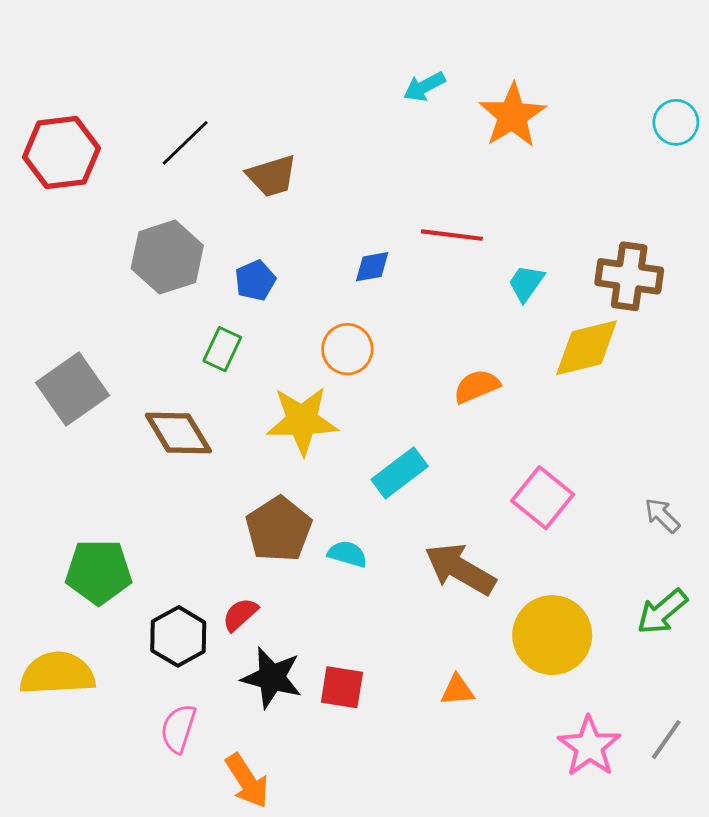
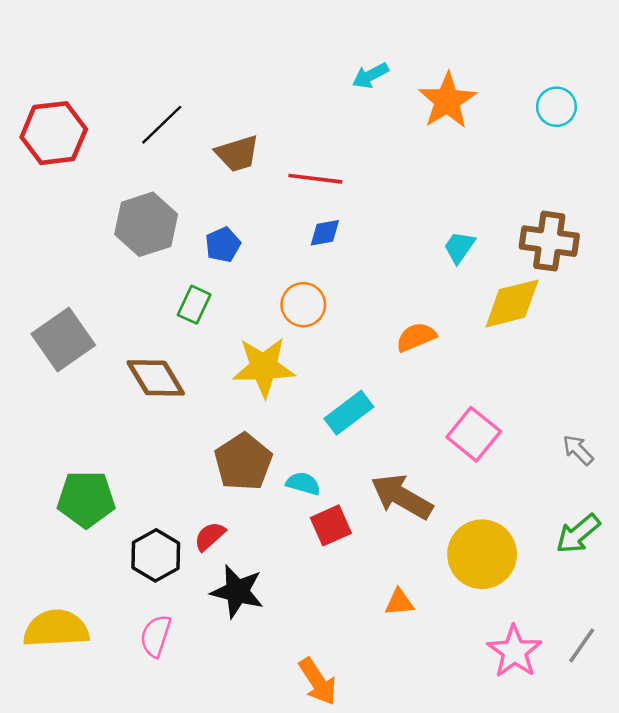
cyan circle: (676, 122) -> (556, 107), moved
red line: (452, 235) -> (315, 179), moved
yellow semicircle: (57, 674) -> (56, 629), moved
red square: (342, 687) -> (331, 525), moved, turned -33
orange arrow: (247, 781) -> (318, 681), moved

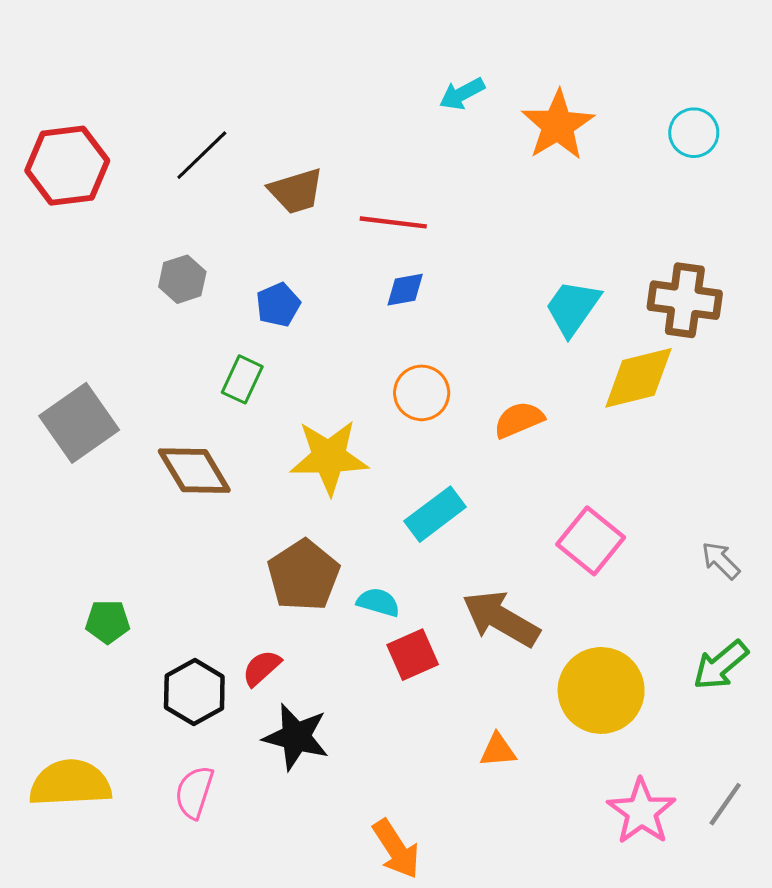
gray hexagon: (146, 224) -> (182, 279), size x0.6
cyan trapezoid: (459, 247) -> (573, 308), size x1.4
orange circle: (303, 305) -> (422, 393), moved
green pentagon: (86, 499) -> (108, 622), size x0.6

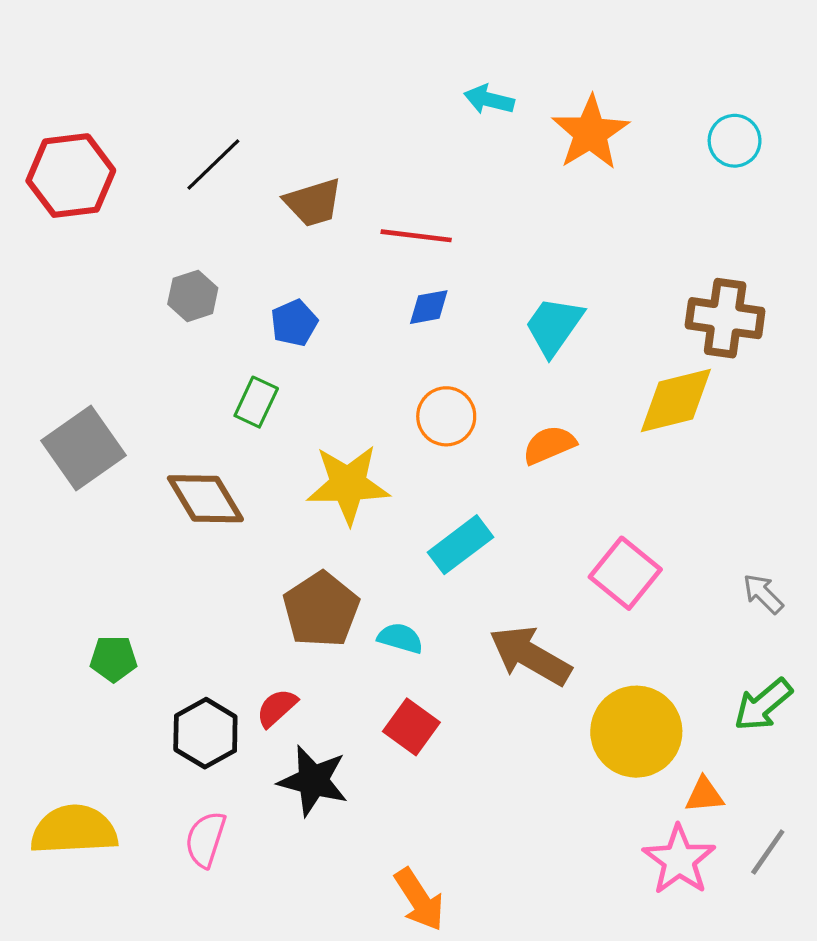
cyan arrow: (462, 94) -> (489, 100), turned 42
cyan trapezoid: (573, 308) -> (554, 326), moved
red square: (413, 655) -> (411, 727), moved, turned -30
orange triangle: (498, 750) -> (704, 795), moved

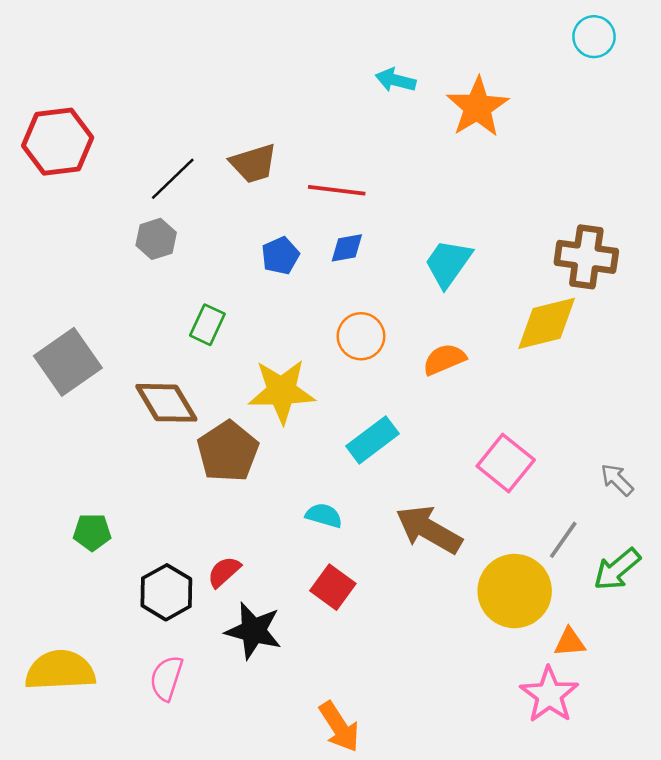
cyan circle: (735, 141) -> (594, 37), moved
black line: (213, 164) -> (173, 179), moved
blue pentagon: (294, 323) -> (280, 256), moved
brown pentagon: (321, 610) -> (228, 451), moved
gray line: (768, 852) -> (563, 540), moved

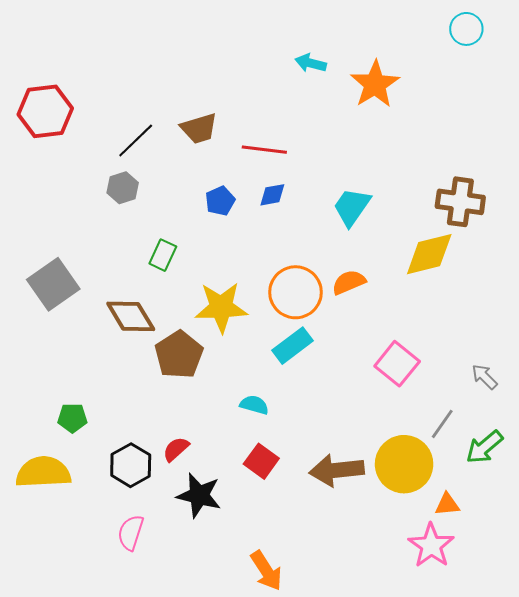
orange circle: (361, 336) -> (296, 292), moved, size x1.4
brown arrow: (429, 530) -> (337, 470), moved, turned -36
yellow semicircle: (60, 670) -> (43, 472), moved

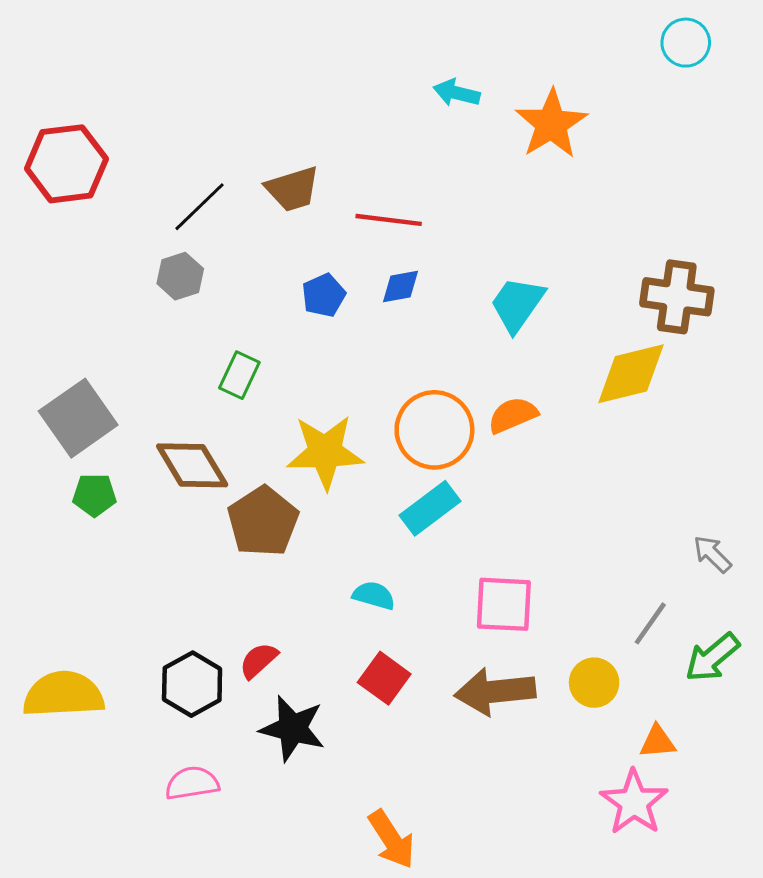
pink square: (397, 364) -> (504, 604), moved, turned -36
green pentagon: (72, 418) -> (94, 495), moved
yellow circle: (404, 464) -> (594, 683), size x0.6
pink semicircle: (131, 533) -> (192, 783), turned 63

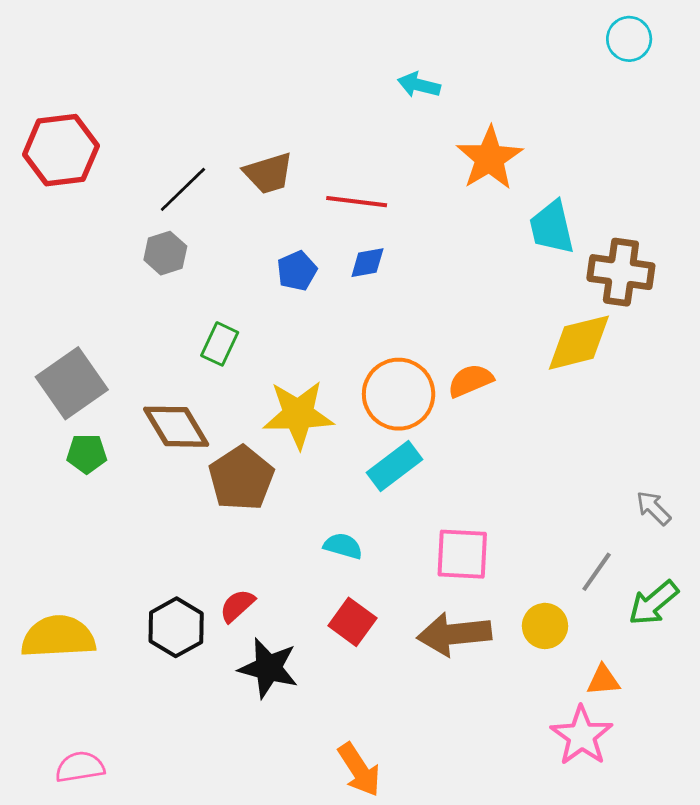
orange star: (551, 124) -> (489, 158), moved
cyan trapezoid: (517, 304) -> (552, 227), moved, turned -48
pink semicircle: (192, 783) -> (80, 767), moved

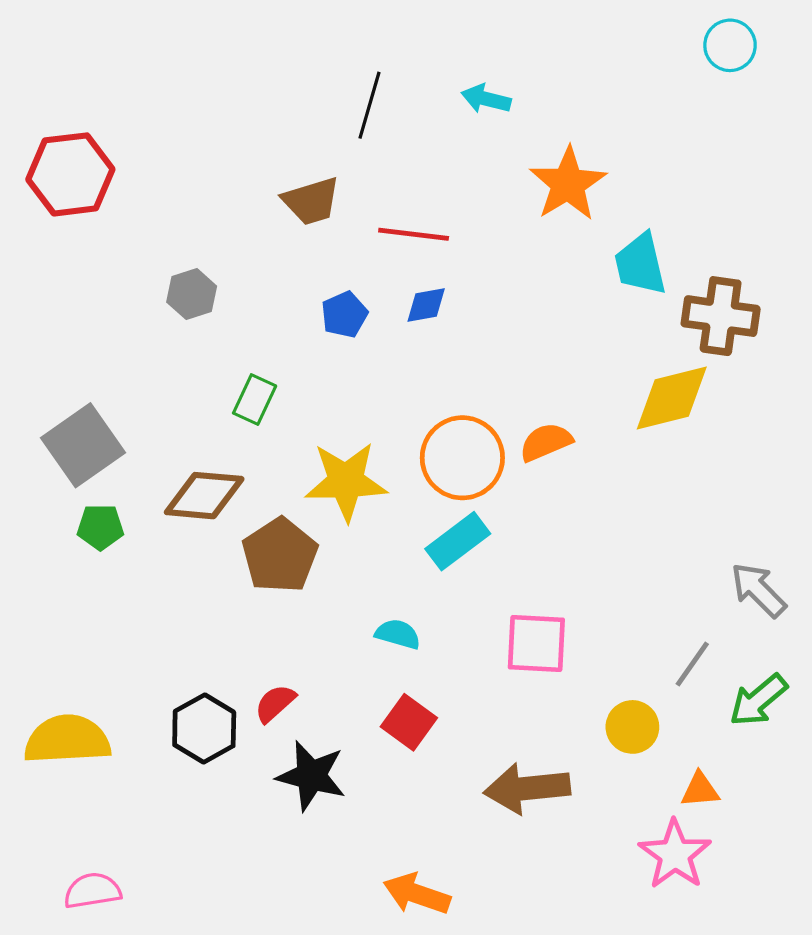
black line: (183, 189) -> (370, 105), moved, turned -30
brown diamond: (176, 427) -> (204, 496), turned -54
gray arrow: (653, 508) -> (758, 590), size x1.4
brown arrow: (454, 634) -> (527, 788), moved
orange arrow: (359, 770) -> (417, 894), turned 142

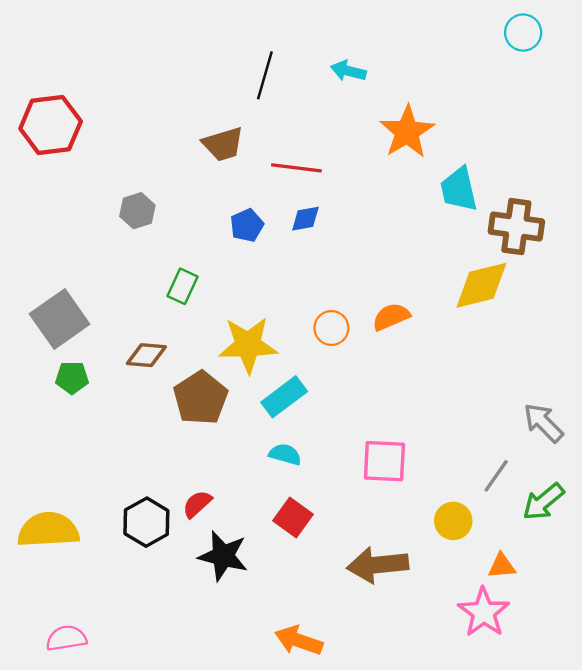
orange circle: (462, 458) -> (331, 328), size x0.6
brown diamond: (204, 496) -> (146, 355), size x0.7
cyan rectangle: (458, 541) -> (284, 397), moved

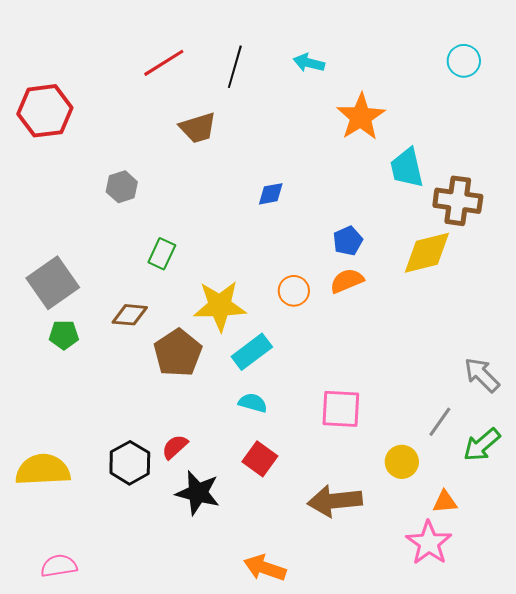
cyan circle: (523, 33) -> (464, 61), moved
red line: (296, 168) -> (164, 63), moved, turned -39
blue pentagon: (247, 225) -> (348, 241), moved

